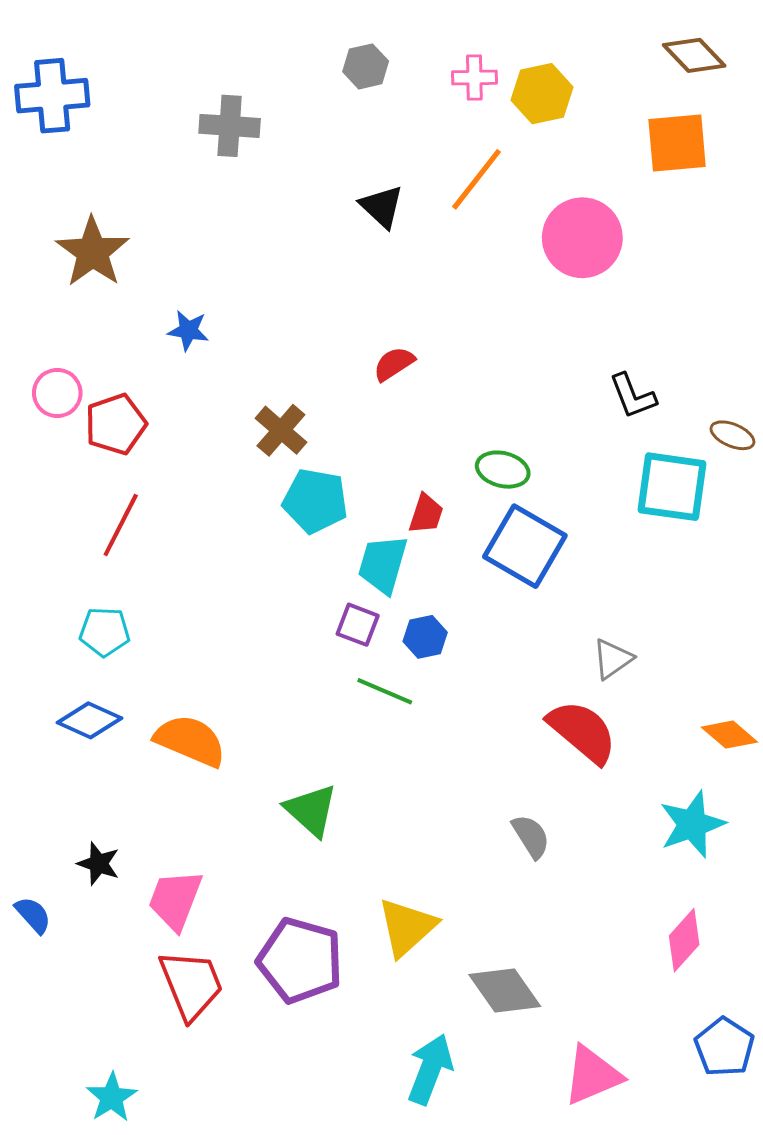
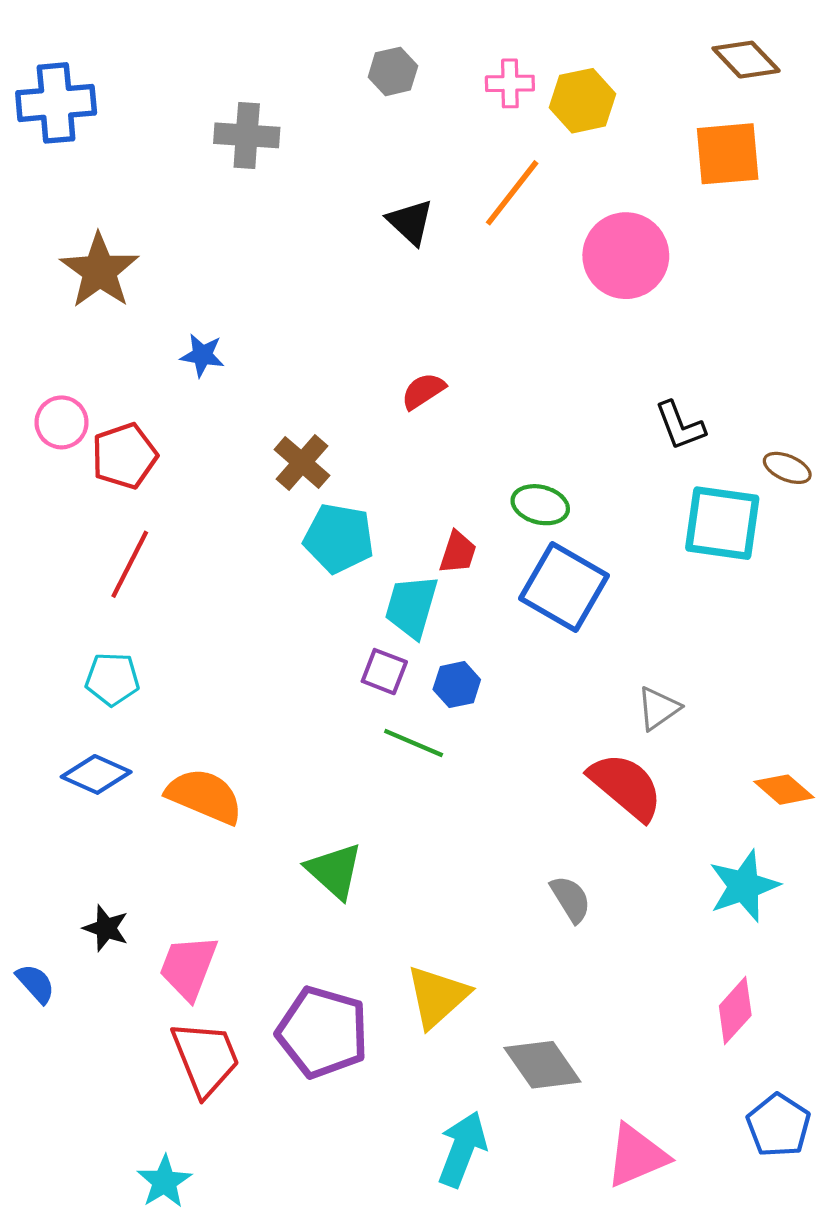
cyan star: (112, 1097) -> (164, 1182), moved

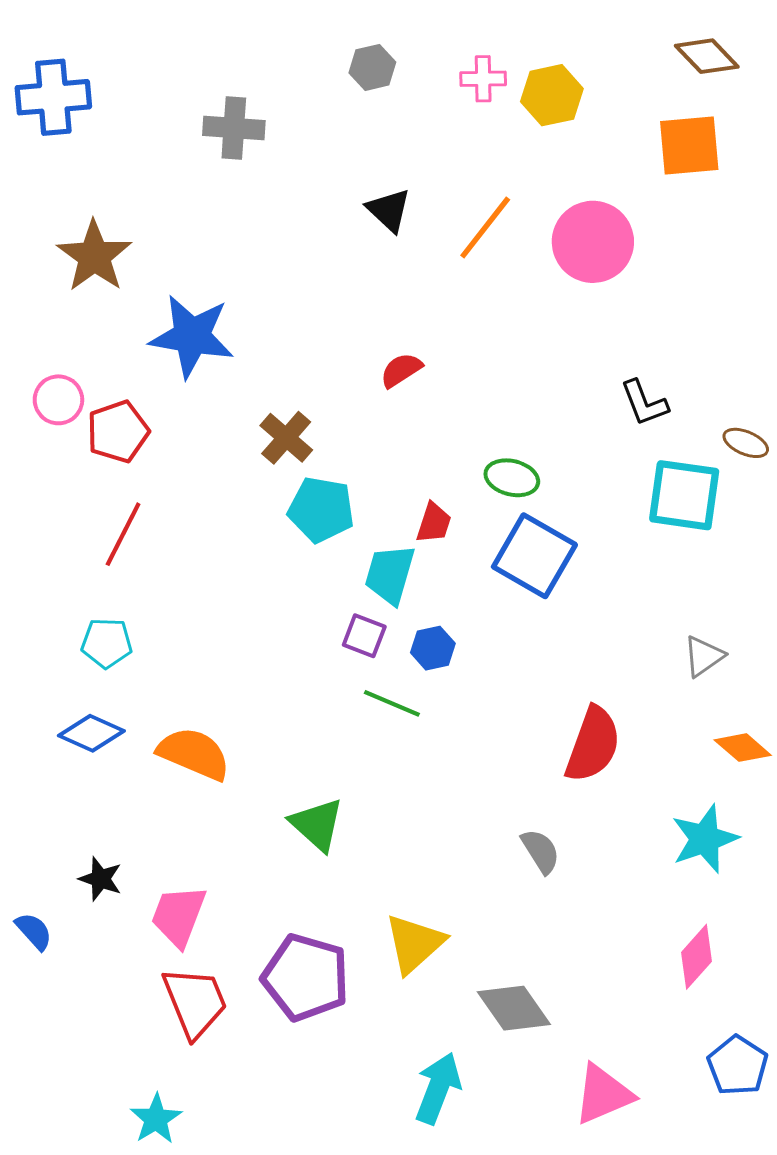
orange line: (512, 193) -> (485, 227), moved
blue star: (202, 355) -> (192, 336), size x2.0
gray triangle: (658, 708) -> (704, 656), moved
red semicircle: (626, 786) -> (593, 745), turned 70

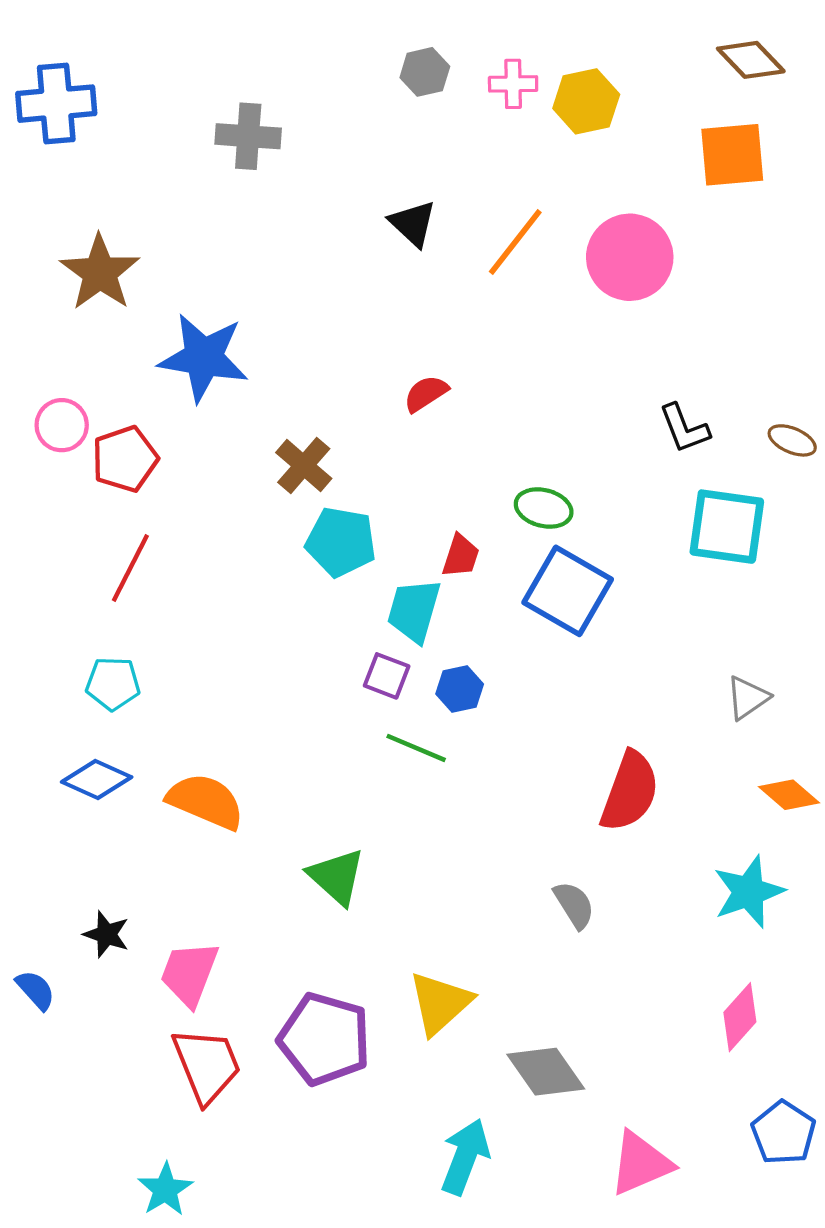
gray hexagon: (372, 67) -> (425, 72), moved
brown ellipse: (746, 443) -> (792, 440), moved

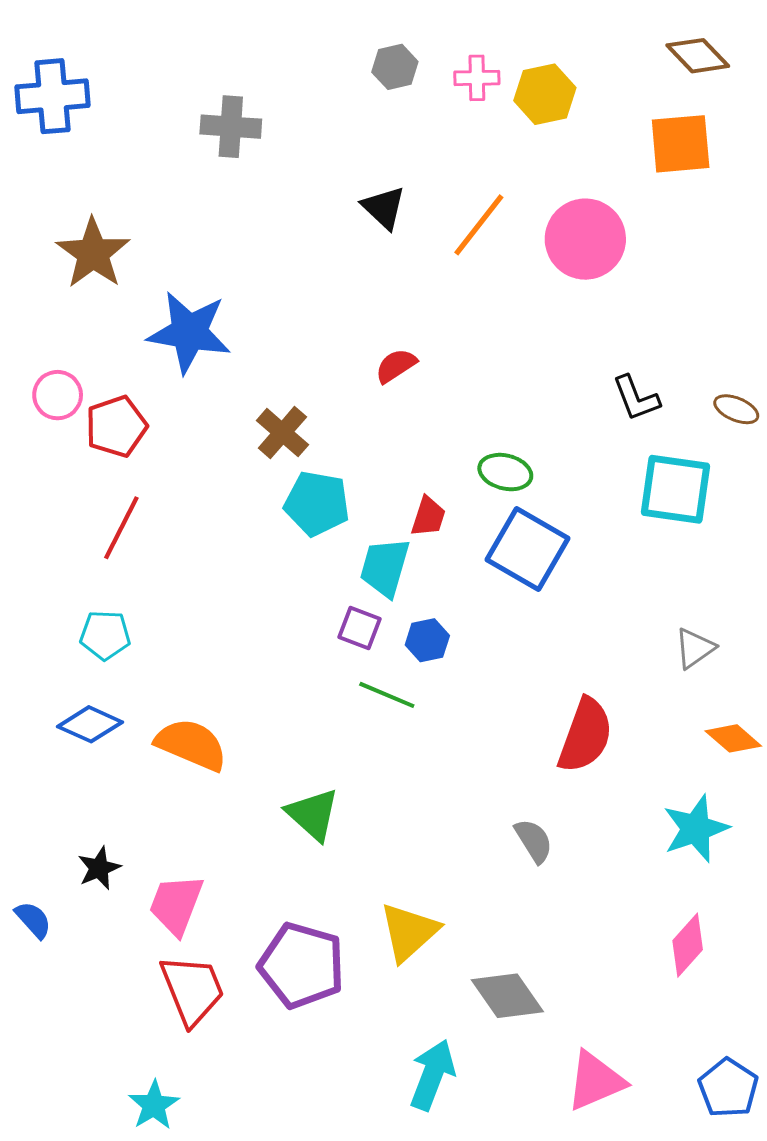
black star: (106, 934) -> (99, 868), turned 30
blue pentagon: (783, 1133) -> (728, 1088), moved

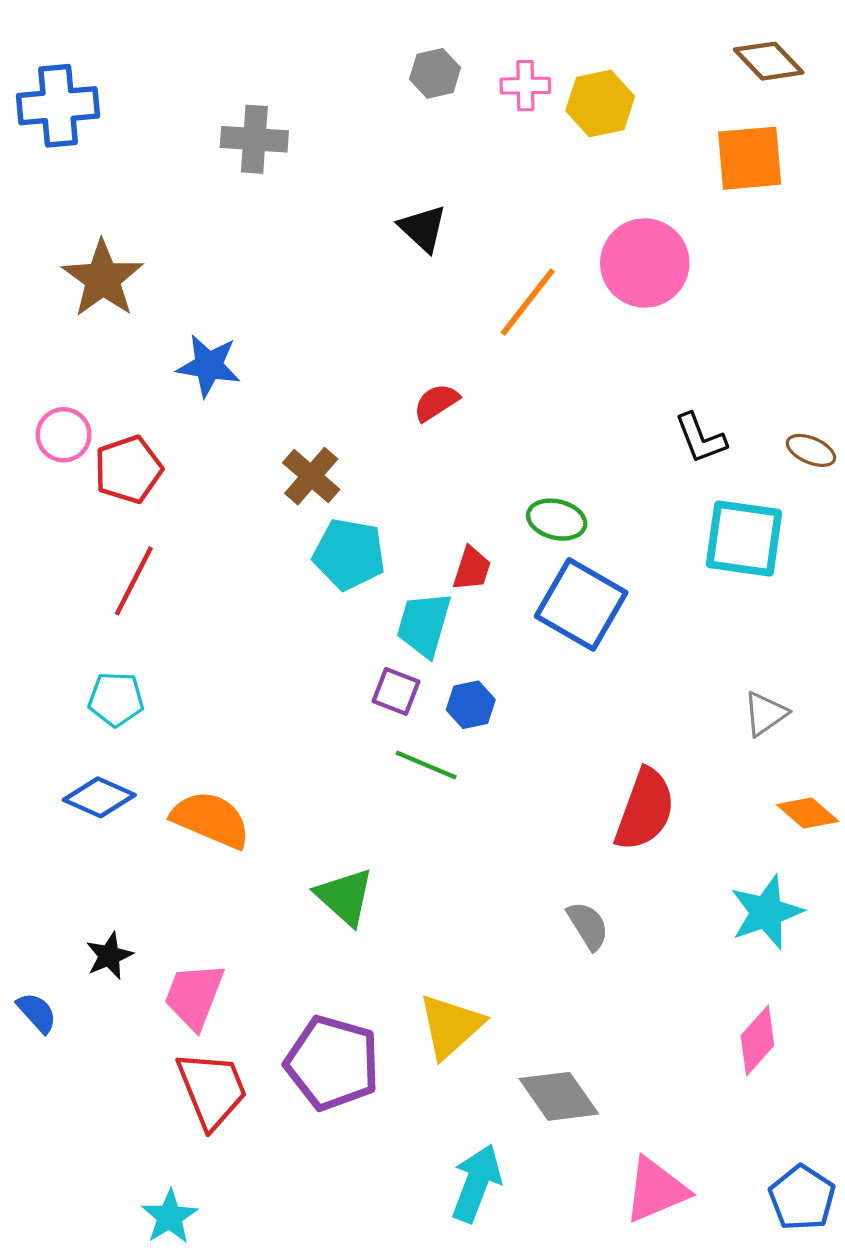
orange line: (479, 225) -> (528, 302), moved
blue star: (189, 332) -> (209, 366), size x0.7

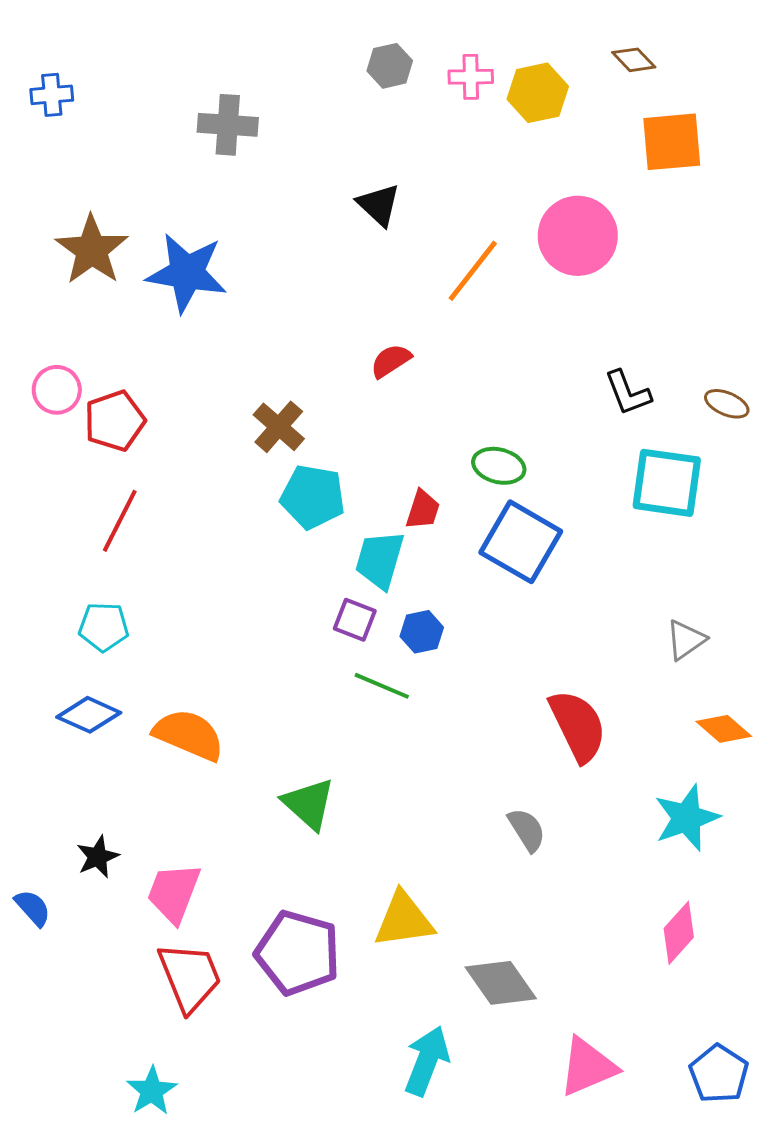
brown diamond: (769, 61) -> (634, 60), moved, size x0.7
blue cross: (58, 106) -> (52, 95), size x0.6
blue star: (209, 366) -> (187, 273), moved, size x1.4
red semicircle: (645, 810) -> (578, 726), turned -46
yellow triangle: (451, 1026) -> (404, 920), turned 34

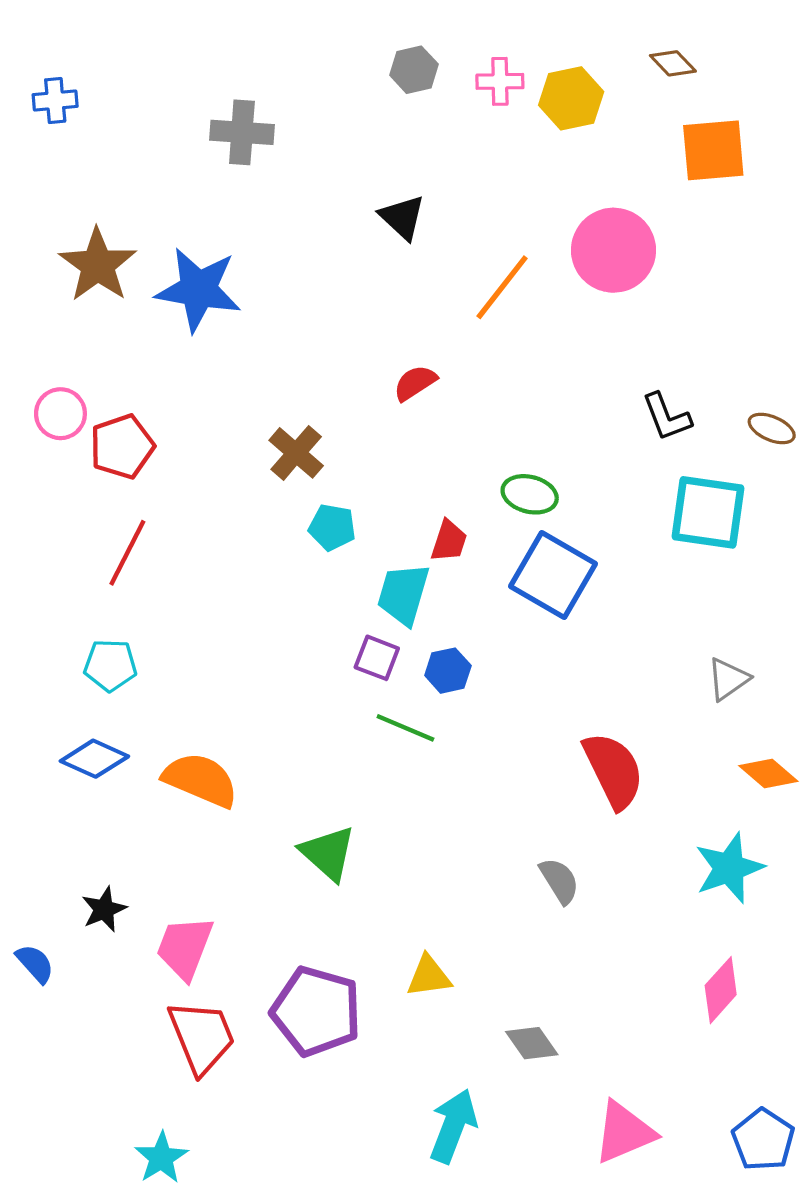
cyan pentagon: (313, 497) -> (332, 527), size x0.7
yellow triangle: (404, 920) -> (429, 976), size x0.7
gray diamond: (501, 983) -> (532, 1043), size x0.7

